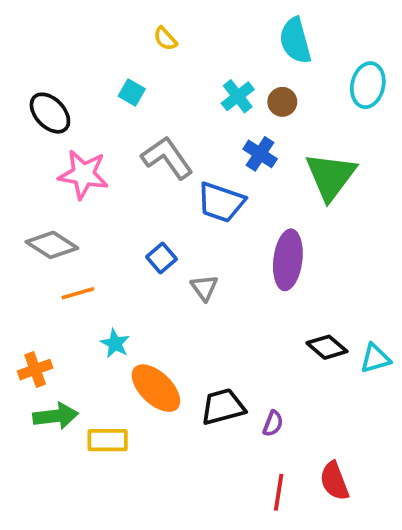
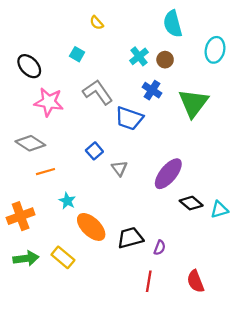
purple ellipse: (288, 260) -> (168, 174), moved, turned 32
orange cross: (35, 370) -> (21, 216), size x1.4
green arrow: (56, 416) -> (26, 258), moved
yellow rectangle: (108, 440) -> (63, 257), turned 40
red line: (279, 492) -> (149, 281), moved

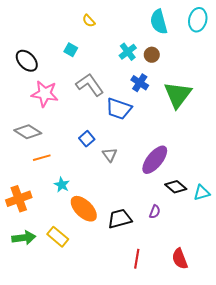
cyan ellipse: (215, 50) -> (198, 20), moved
purple semicircle: (160, 248) -> (155, 212), moved

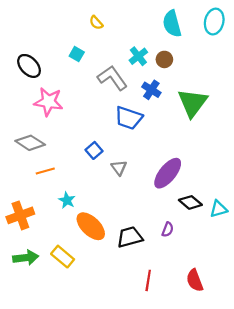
gray L-shape: (90, 85) -> (112, 78), moved

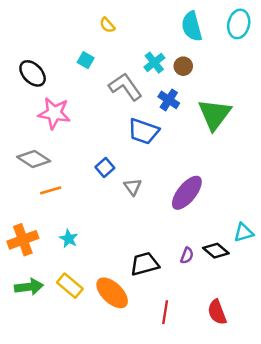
cyan star: (67, 200) -> (69, 239), moved
black diamond: (190, 202) -> (216, 251), moved
orange ellipse: (91, 226) -> (112, 293), moved

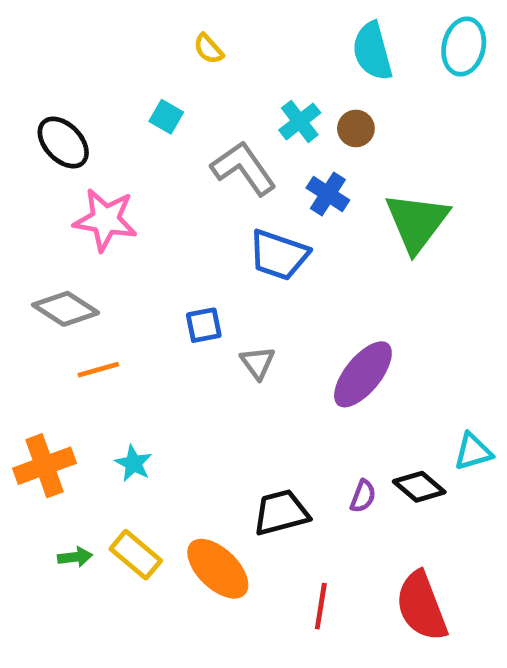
blue square: (105, 167) -> (204, 325), turned 30
green arrow: (29, 287) -> (75, 557), moved, size x0.6
red semicircle: (217, 312) -> (422, 606), size x1.4

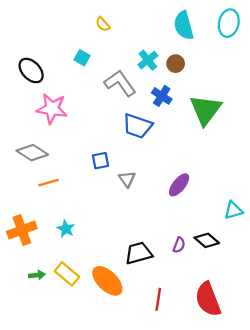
purple ellipse: (363, 374) -> (179, 185), size x0.7
cyan triangle: (473, 452) -> (233, 210), moved

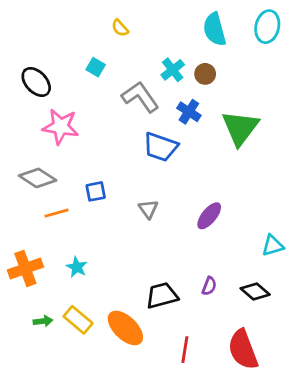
blue square: (100, 161) -> (96, 191), moved
black diamond: (207, 240) -> (255, 291), moved

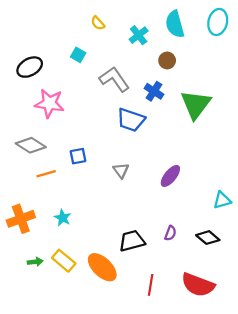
cyan cross: (173, 70) -> (139, 35), moved
black ellipse: (36, 82) -> (30, 67), turned -75
red semicircle: (243, 350) -> (198, 285), turned -48

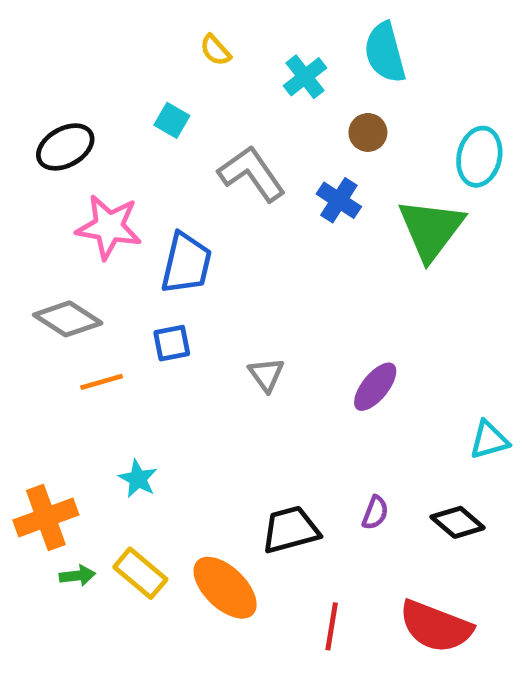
cyan ellipse: (218, 22) -> (479, 157), moved
blue trapezoid: (131, 120) -> (186, 263), moved, turned -96
orange cross: (21, 219) -> (46, 517), moved

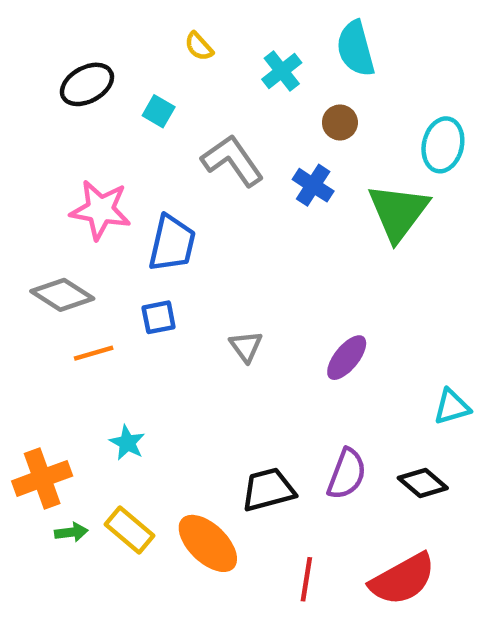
black ellipse: (65, 147) -> (87, 84), moved
purple semicircle: (375, 513) -> (347, 474), size x1.6
red semicircle: (436, 626) -> (403, 579), turned -50

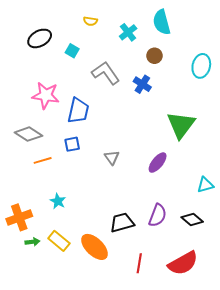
yellow semicircle: (199, 46) -> (90, 21), turned -40
green triangle: (398, 212) -> (181, 125), moved

